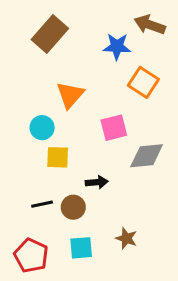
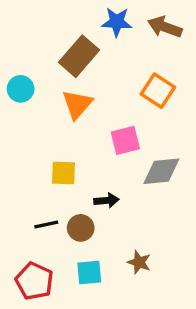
brown rectangle: (50, 34) -> (79, 56), moved
blue star: (117, 47) -> (117, 22), moved
cyan circle: (42, 128) -> (21, 89), moved

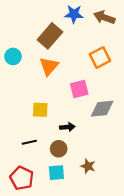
orange square: (158, 91) -> (100, 58), turned 30
brown circle: (81, 228) -> (59, 149), moved

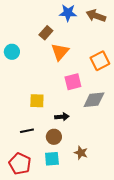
brown rectangle: (50, 36) -> (46, 33), size x0.6
orange square: (100, 58) -> (100, 61), moved
orange triangle: (49, 66) -> (60, 52), moved

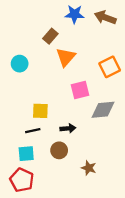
cyan circle: (12, 52) -> (20, 64), moved
black line: (27, 131) -> (33, 131), moved
cyan square: (52, 159) -> (26, 154), moved

